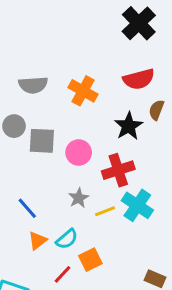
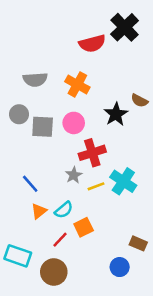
red semicircle: (139, 79) -> (92, 43), moved
brown semicircle: (156, 110) -> (139, 101), turned -84
pink circle: (79, 153) -> (74, 123), moved
red cross: (118, 170) -> (92, 153), moved

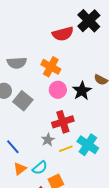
pink circle: (74, 123) -> (58, 90), moved
gray square: (43, 127) -> (23, 101), turned 36

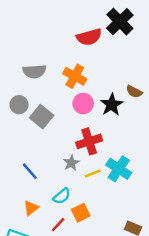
orange triangle: (20, 169) -> (31, 208), moved

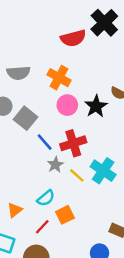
blue line: (30, 171) -> (45, 142), moved
yellow line: (93, 174) -> (77, 175), turned 63

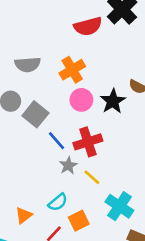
orange cross: (59, 78) -> (72, 70), turned 30
cyan cross: (103, 171) -> (119, 206), moved

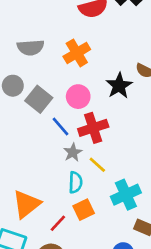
pink circle: (81, 100) -> (78, 97), moved
cyan semicircle: (58, 202) -> (75, 182), moved, turned -48
cyan cross: (119, 206) -> (126, 195), turned 32
orange triangle: (24, 215) -> (26, 204), size x1.6

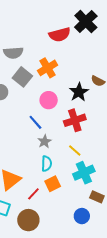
gray semicircle: (31, 48) -> (13, 53), moved
gray square: (39, 99) -> (22, 77), moved
red cross: (93, 128) -> (75, 120), moved
yellow line: (97, 165) -> (75, 151), moved

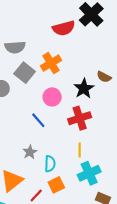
gray star: (45, 141) -> (30, 152), moved
yellow line: (75, 151) -> (80, 150), turned 48

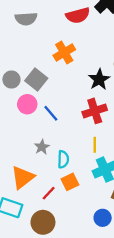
gray semicircle: (15, 47) -> (26, 19), moved
gray square: (25, 73) -> (36, 79), moved
pink circle: (52, 97) -> (27, 104), moved

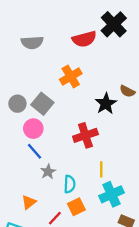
red cross: (95, 111) -> (85, 135), moved
blue line: (51, 113) -> (34, 151), moved
orange triangle: (23, 177) -> (29, 202), size x0.6

